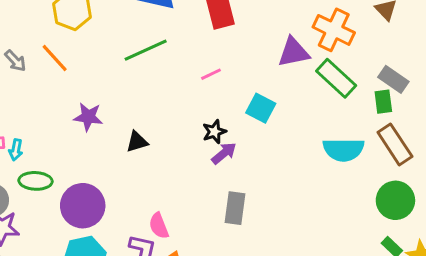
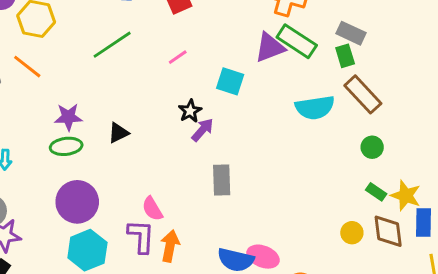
purple triangle: (293, 52) -> (270, 47), moved
green ellipse: (36, 181) -> (66, 146), moved
green circle: (395, 200) -> (372, 147), size x0.6

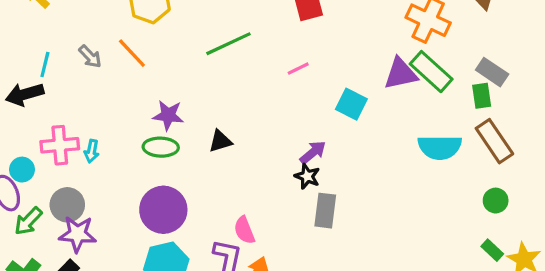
black star: (190, 111) -> (307, 176), moved, turned -30

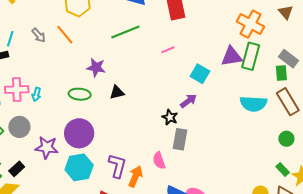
green rectangle: (431, 72) -> (251, 56), turned 60
purple star: (168, 115) -> (96, 68), moved
purple arrow: (313, 152) -> (188, 101), moved
pink semicircle: (244, 230) -> (159, 160), moved
purple star: (77, 234) -> (47, 147), moved

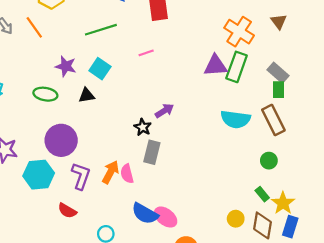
green rectangle: (281, 73) -> (279, 90), moved
cyan square: (200, 74) -> (100, 69), moved
purple circle: (79, 133) -> (61, 140), moved
orange arrow: (136, 176) -> (111, 172), moved

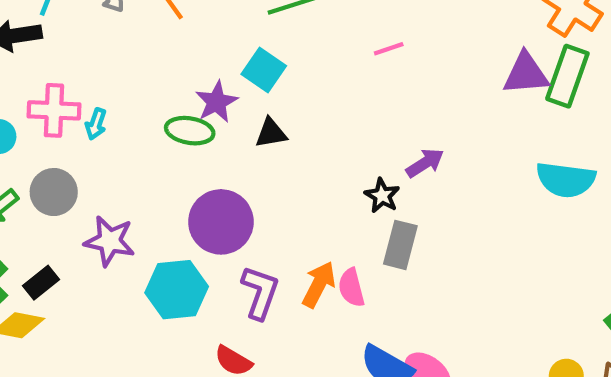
purple star: (66, 66) -> (217, 102), moved, turned 30
cyan square: (100, 69) -> (264, 70), moved

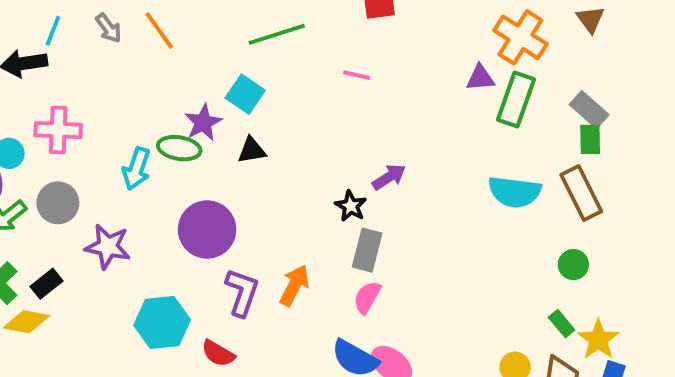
pink line: (389, 49) -> (357, 75), turned 32
purple triangle: (526, 74) -> (480, 78), moved, size x0.7
cyan arrow: (96, 124) -> (136, 169), moved, size x1.5
pink semicircle: (351, 288) -> (367, 297), moved, turned 44
cyan hexagon: (177, 290) -> (162, 322), moved

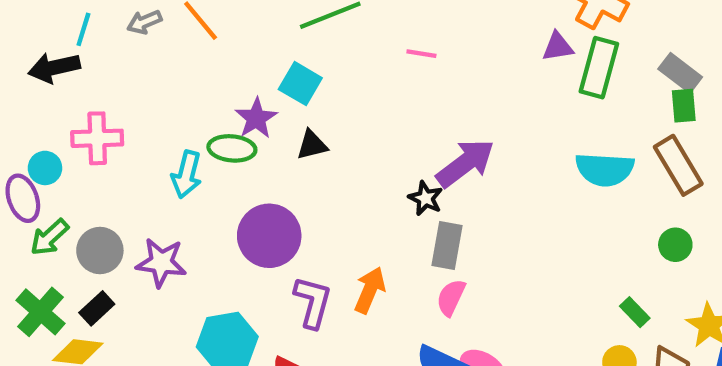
gray arrow: (109, 28) -> (144, 22), turned 108
purple arrow: (389, 177) -> (465, 163), size x1.6
gray circle: (58, 203) -> (100, 250), moved
green rectangle: (562, 324) -> (635, 312), moved

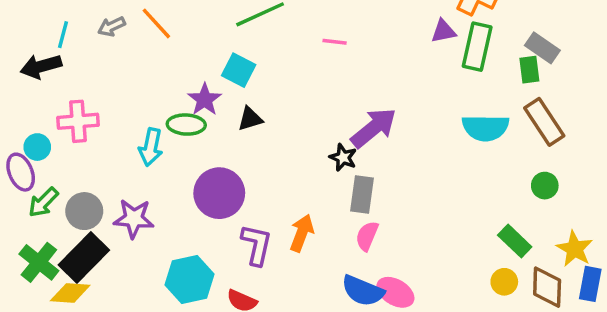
green rectangle: (684, 106) -> (529, 70), moved
black rectangle: (97, 308) -> (84, 258), size x1.8
green rectangle: (635, 312) -> (515, 241), size x1.4

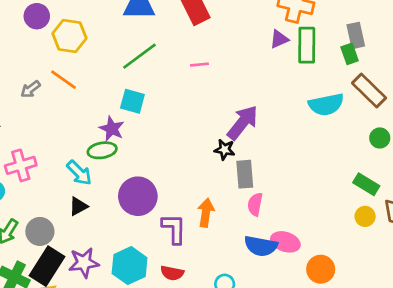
gray rectangle: (542, 48) -> (356, 35), turned 55
black triangle: (250, 119) -> (78, 206), moved
cyan arrow: (151, 147) -> (79, 173), turned -44
purple star: (134, 218) -> (84, 263), moved

